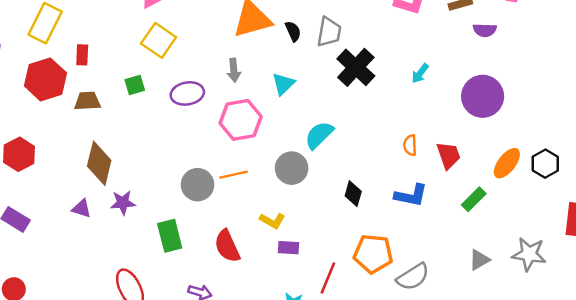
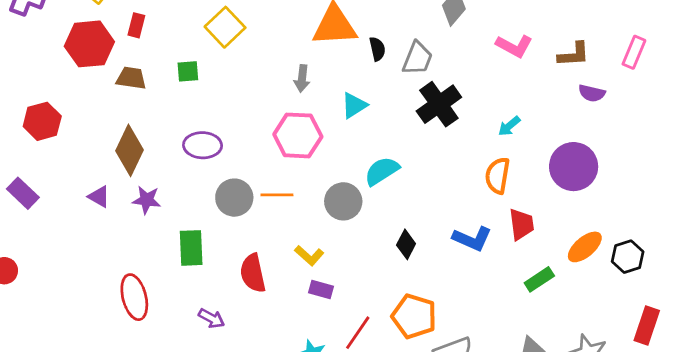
purple ellipse: (187, 93) -> (203, 145), moved
orange semicircle: (410, 145) -> (498, 176), moved, size x1.5
blue L-shape: (411, 195) -> (472, 239), moved

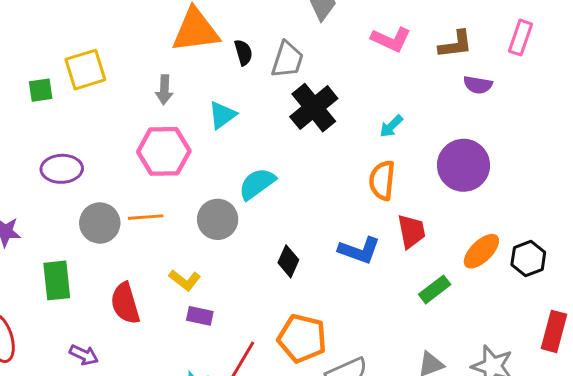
yellow square: (225, 27) -> (85, 70), moved, turned 30

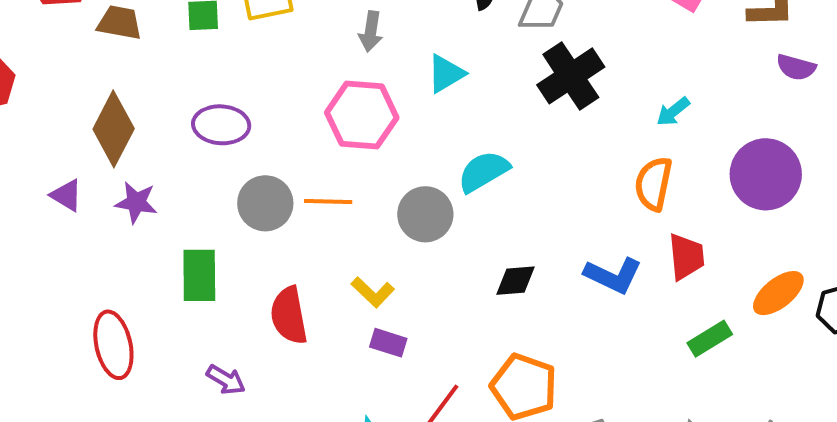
black diamond: (288, 261) -> (516, 281), turned 56

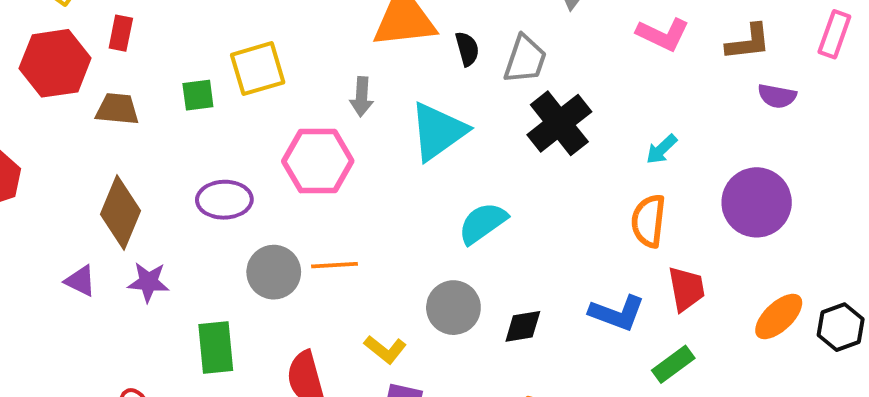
cyan triangle: (446, 74) -> (438, 131), size x1.6
pink hexagon: (362, 115) -> (318, 161), moved
gray circle: (425, 214) -> (453, 308), moved
green rectangle: (710, 339) -> (673, 364), moved

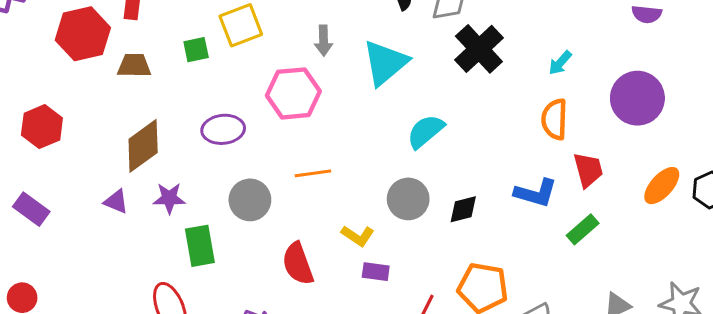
brown diamond: (120, 213) -> (143, 146), turned 36
gray circle: (274, 272) -> (250, 200), moved
green rectangle: (216, 347) -> (200, 246), moved

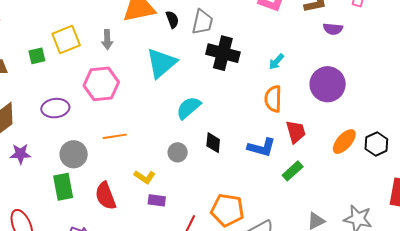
gray arrow: (323, 41) -> (107, 40), moved
black cross: (479, 49) -> (223, 53), turned -32
gray circle: (408, 199) -> (178, 152), size x0.7
black diamond: (463, 209) -> (213, 143), moved, turned -70
green rectangle: (200, 246) -> (63, 187), moved

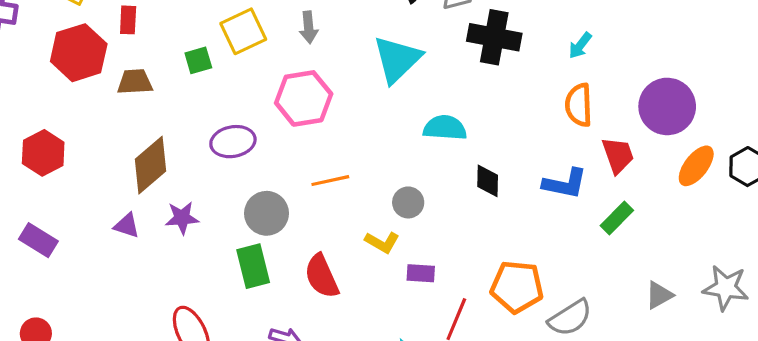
purple circle: (328, 84) -> (667, 106), moved
cyan semicircle: (188, 108) -> (445, 128), turned 48
gray circle: (178, 152) -> (408, 202), moved
purple rectangle: (157, 200) -> (421, 273), moved

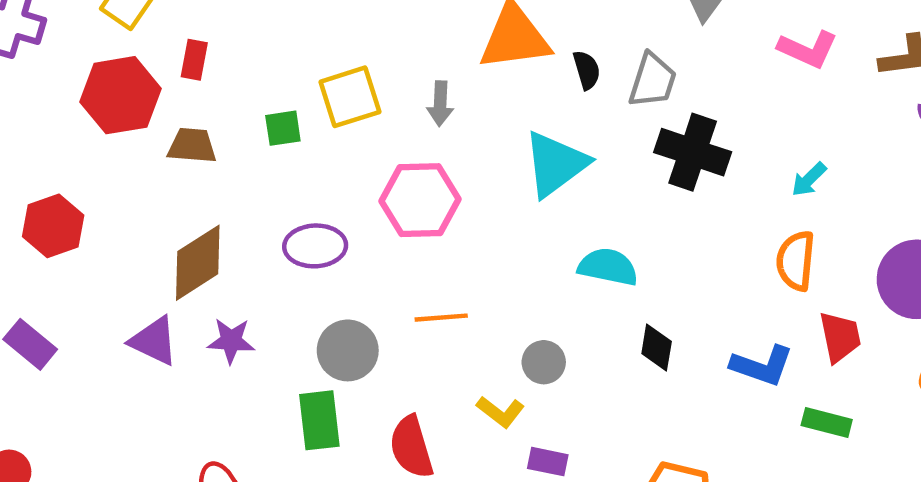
green rectangle: (617, 218) -> (827, 423), turned 52
purple triangle: (127, 226) -> (154, 341), size x1.4

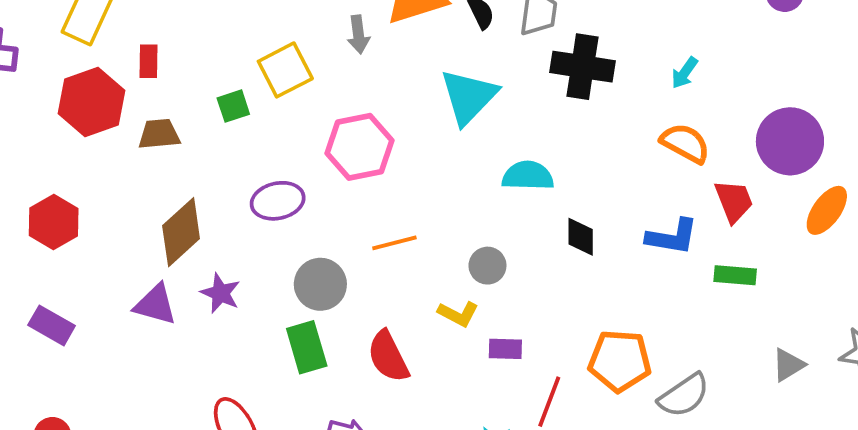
gray arrow: (440, 104) -> (358, 34), moved
orange semicircle: (796, 261) -> (685, 143), turned 123
purple star: (231, 341) -> (220, 293), turned 30

